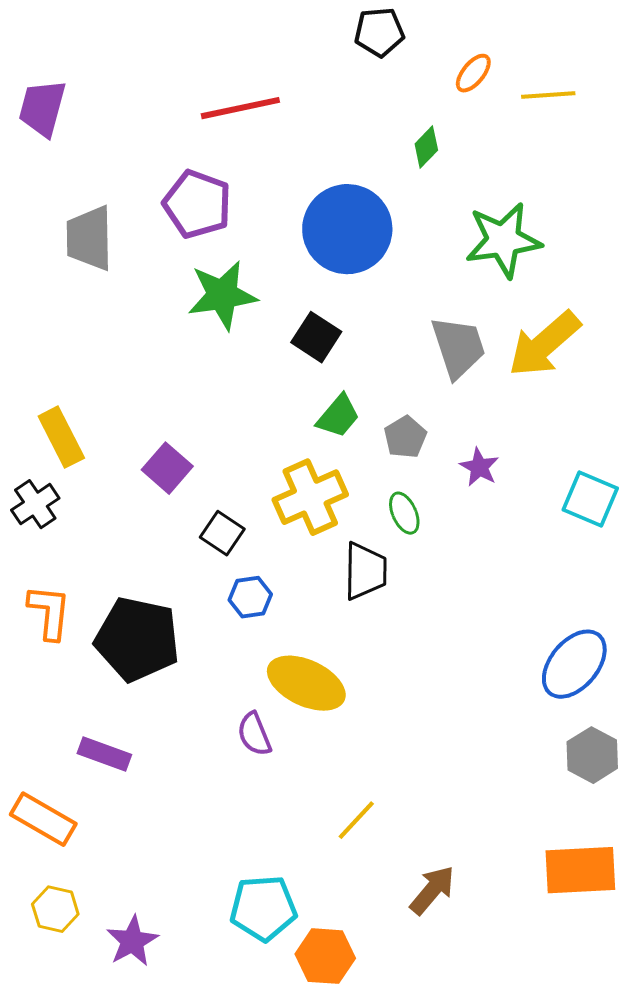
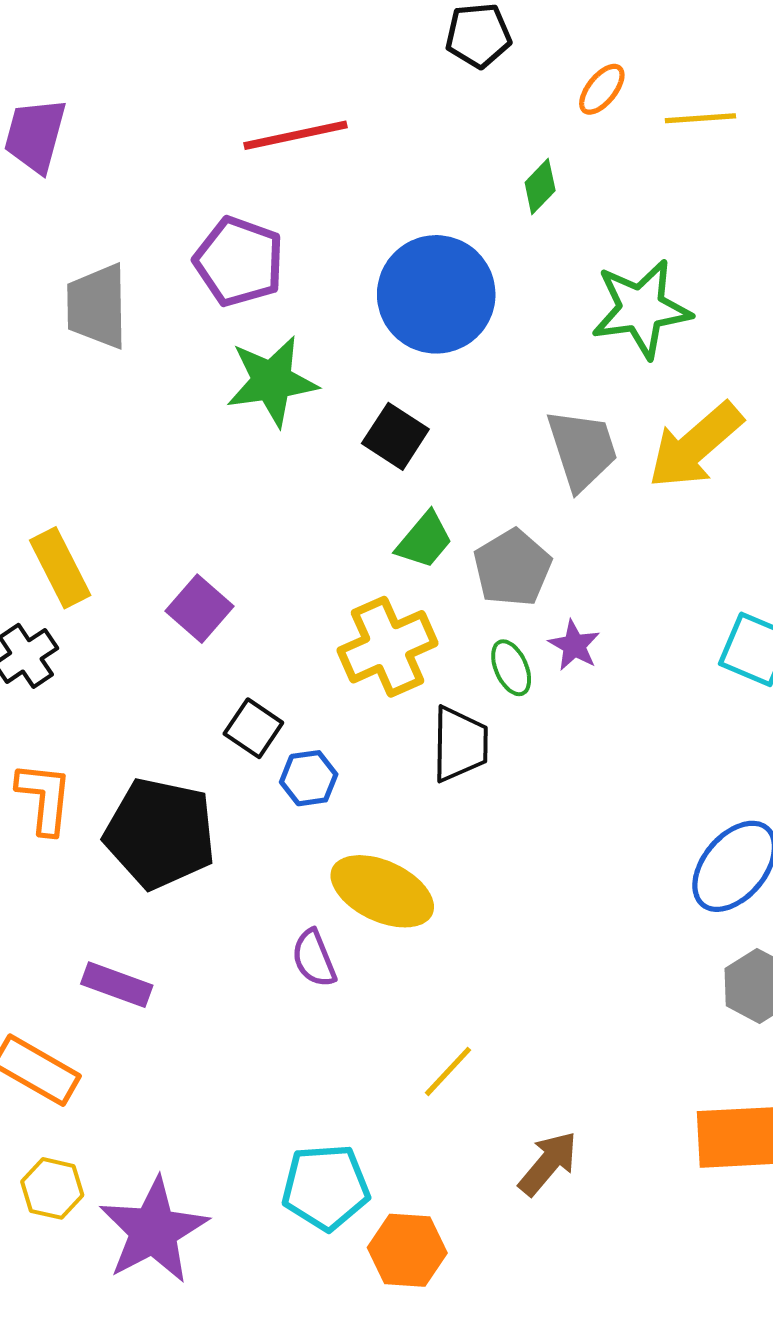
gray pentagon: (405, 437) -> (512, 568), size x1.4
purple star: (479, 467) -> (574, 645), moved
black square: (222, 533) -> (253, 728), moved
purple star: (132, 941) -> (154, 1230), size x1.6

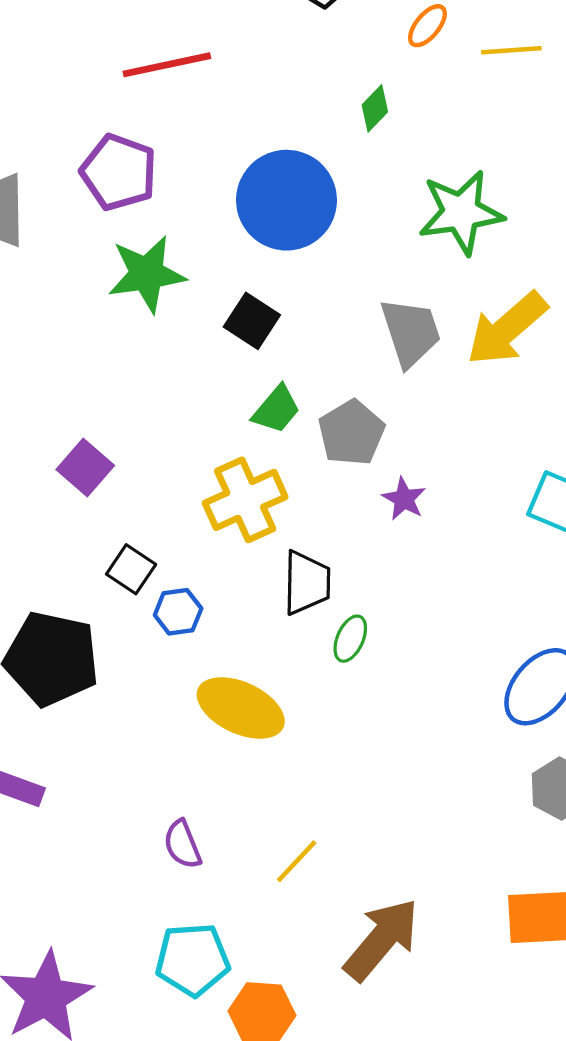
green ellipse: (511, 668) -> (350, 639), moved, turned 48
purple semicircle: (314, 958) -> (183, 844), moved
brown arrow: (548, 1163) -> (382, 939), size x1.5

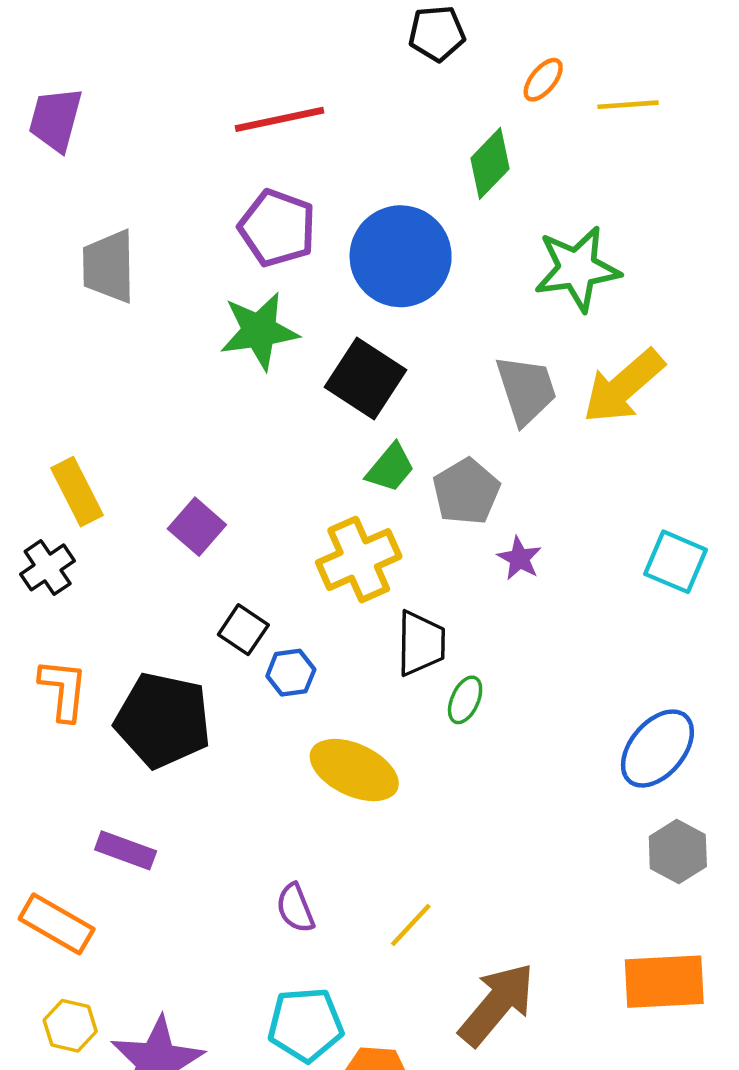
green diamond: (375, 108) -> (490, 163), size x1.5
purple pentagon: (119, 172) -> (277, 228), moved
black square: (252, 321) -> (366, 378), size x1.4

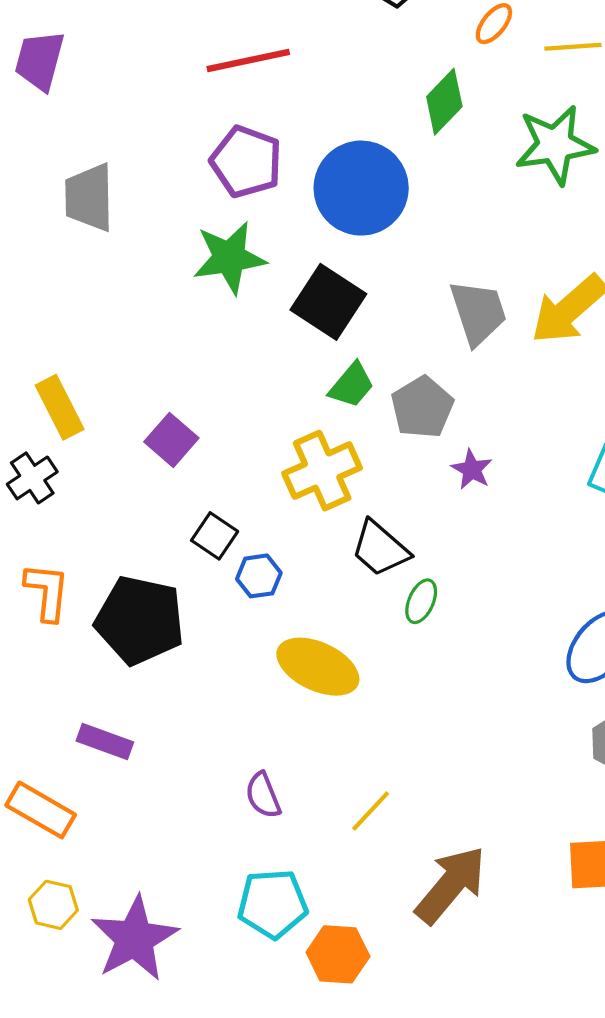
green star: (577, 269) -> (555, 145), moved
black trapezoid: (421, 643) -> (380, 549), turned 130

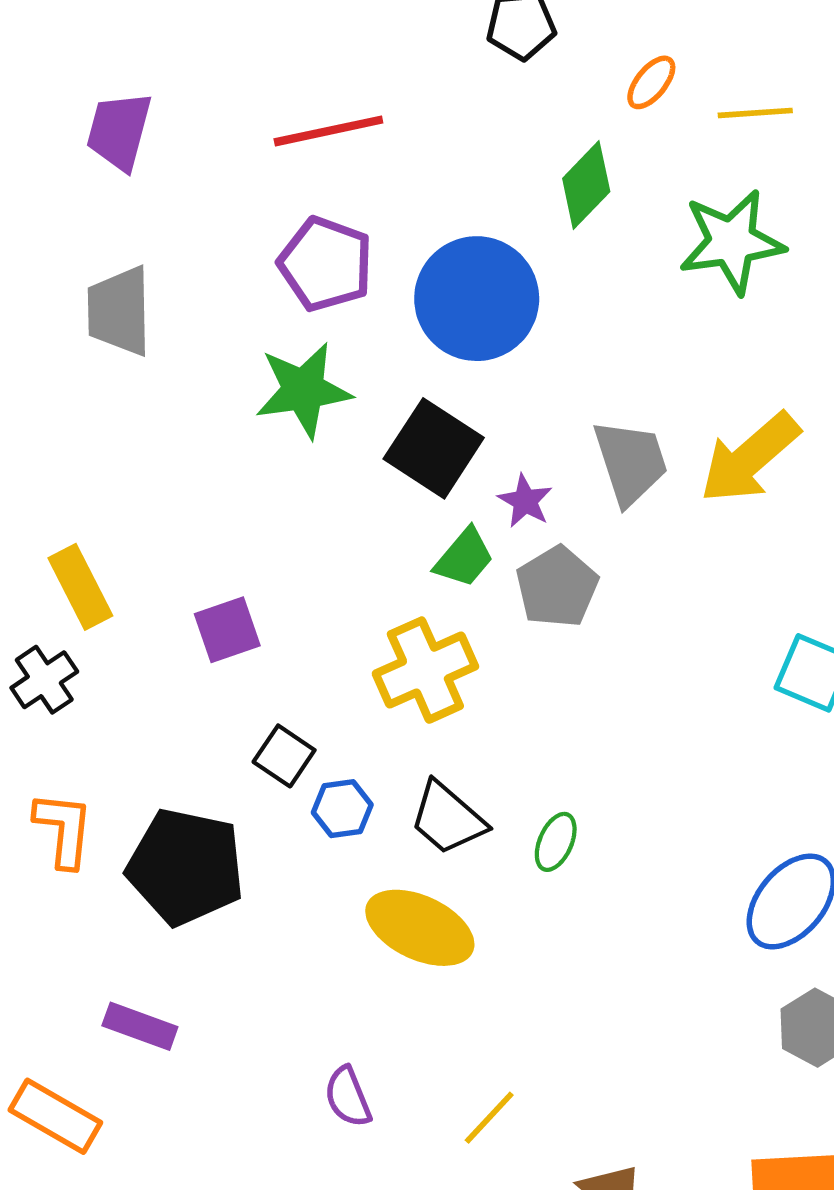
purple trapezoid: (40, 61) -> (119, 131), moved
purple square: (171, 440) -> (227, 630), turned 30
purple star: (472, 469) -> (525, 501), moved
black trapezoid: (380, 549) -> (448, 818), moved

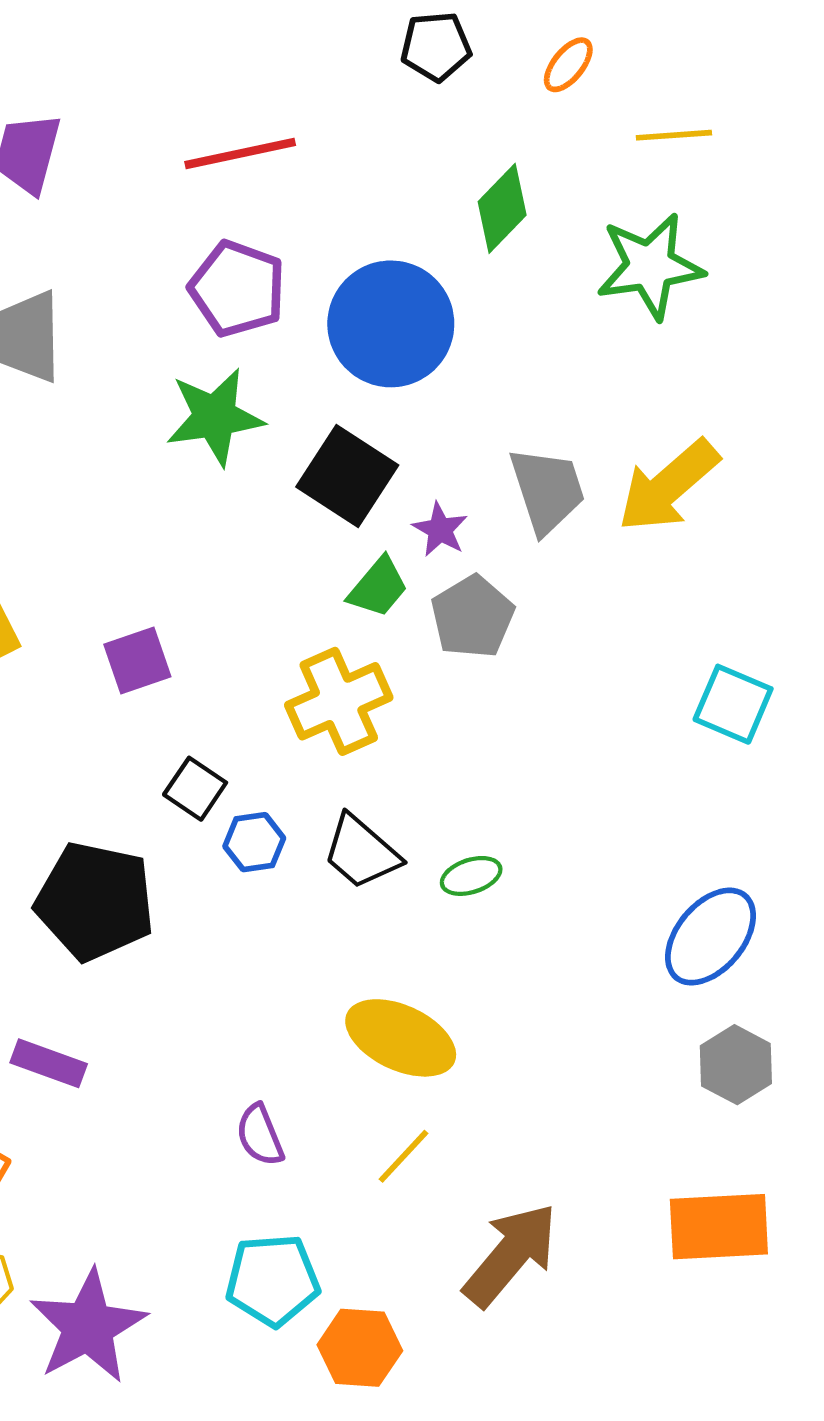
orange ellipse: (651, 82) -> (568, 65), moved
green ellipse: (556, 842) -> (471, 876), turned 48
yellow ellipse: (420, 928) -> (401, 1038), moved

